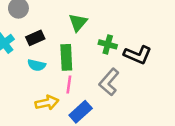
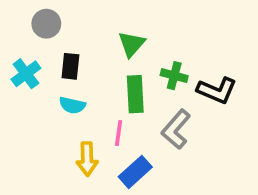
black rectangle: (35, 38) -> (70, 66), turned -60
green rectangle: (66, 57) -> (135, 94), moved
yellow arrow: (47, 103) -> (87, 159), turned 100

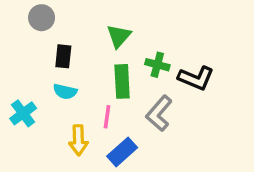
cyan cross: (26, 74) -> (23, 113), moved

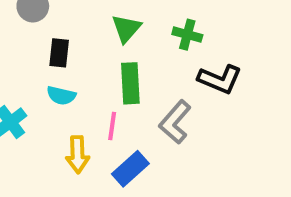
green cross: (157, 65) -> (187, 35), moved

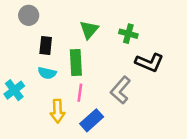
green rectangle: (130, 83) -> (76, 63), moved

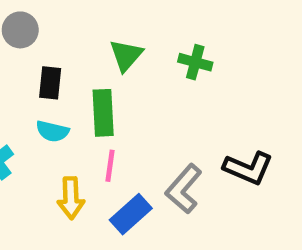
black L-shape: (149, 63) -> (248, 168), moved
gray L-shape: (121, 90) -> (184, 189), moved

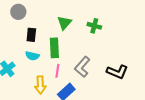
gray L-shape: (184, 189) -> (82, 67), moved

